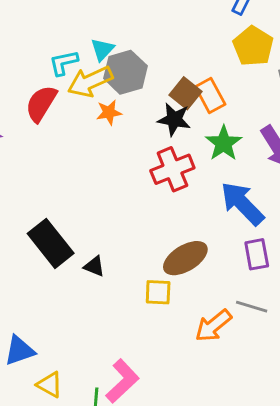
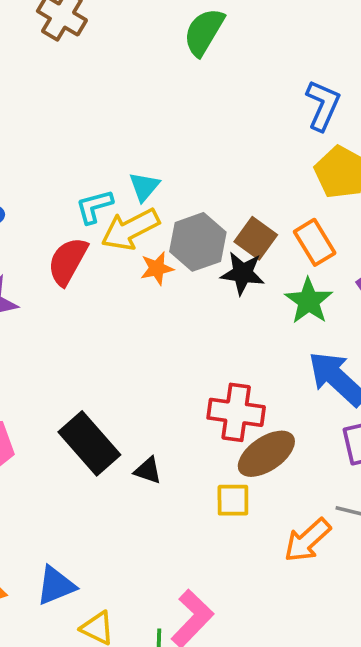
gray hexagon: (125, 72) -> (198, 242), moved
orange rectangle: (210, 96) -> (315, 242), moved
red cross: (172, 169) -> (236, 412), moved, turned 33

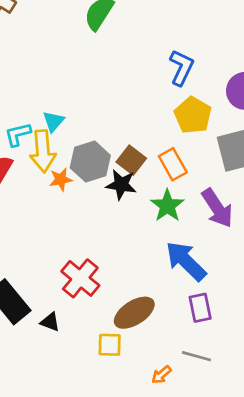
yellow arrow: (130, 229) -> (43, 151), turned -69
red cross: (236, 412) -> (80, 278), moved, turned 30
orange arrow: (307, 540) -> (161, 375), size x0.6

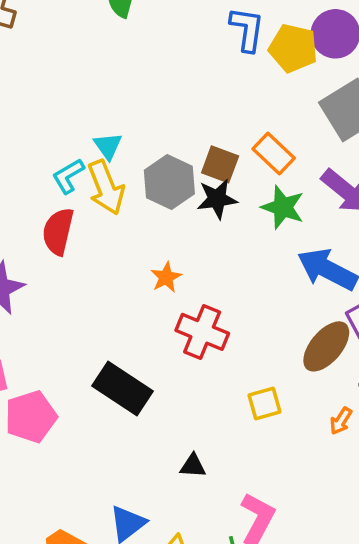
yellow pentagon: (193, 115) -> (293, 48), moved
orange star: (61, 179) -> (166, 277), moved
brown ellipse: (134, 313) -> (326, 346), moved
black triangle: (50, 322) -> (193, 466), moved

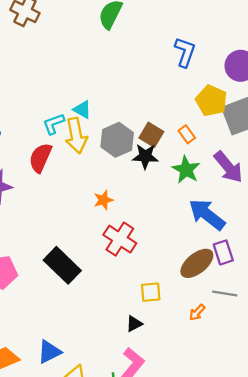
yellow pentagon: (293, 48) -> (211, 101), moved
cyan triangle: (108, 146) -> (82, 110), turned -36
orange rectangle: (274, 153) -> (187, 134), size x0.7
black triangle: (193, 466) -> (134, 324), moved, turned -42

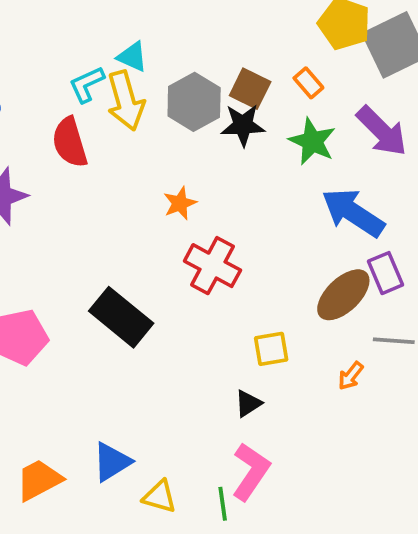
red semicircle: (40, 158) -> (70, 142), turned -36

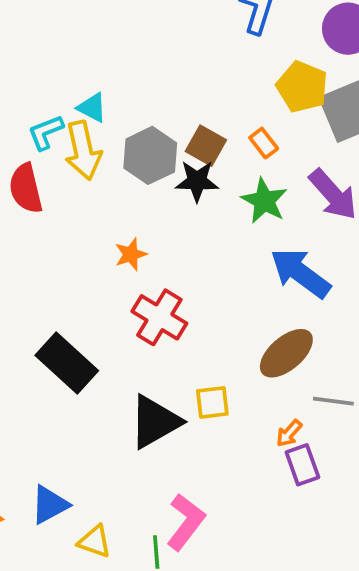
purple rectangle: (386, 273) -> (302, 465), moved
black triangle: (248, 403) -> (155, 422), moved, size x2.0

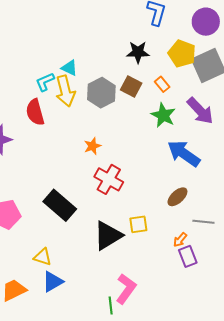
black star: (197, 181) -> (138, 52), moved
brown ellipse: (286, 353) -> (177, 197), size x0.7
yellow triangle: (95, 541) -> (43, 257), moved

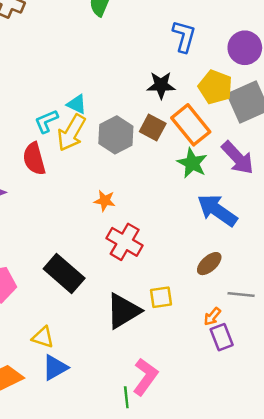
orange rectangle: (162, 84) -> (191, 125), size x2.0
yellow arrow: (65, 91) -> (71, 133), turned 44
orange star: (92, 146) -> (105, 201), turned 30

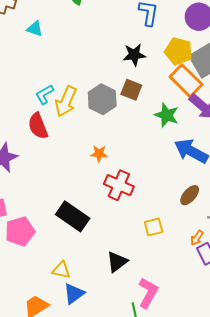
cyan triangle: (77, 104) -> (35, 29), moved
orange rectangle: (191, 125) -> (186, 81), moved
black triangle: (123, 311) -> (117, 262), moved, size x0.7

